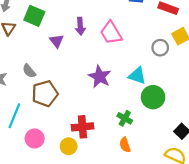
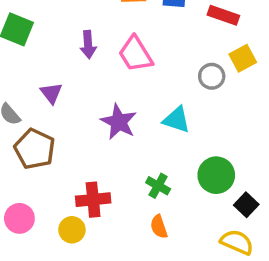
purple triangle: (57, 41) -> (51, 93), moved
brown pentagon: (45, 94) -> (35, 149), turned -30
green circle: (153, 97) -> (216, 175), moved

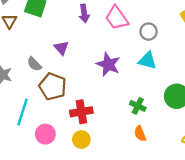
gray circle: (212, 76) -> (149, 32), moved
red cross: (93, 200) -> (81, 112), moved

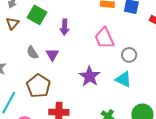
purple arrow: (84, 13) -> (65, 27), moved
gray semicircle: (34, 64) -> (32, 53), moved

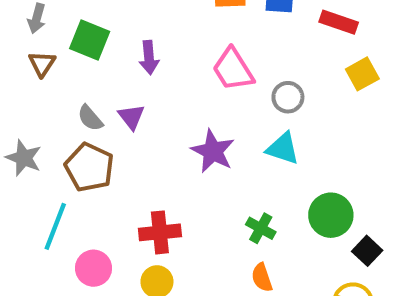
brown pentagon: (39, 86) -> (89, 167), moved

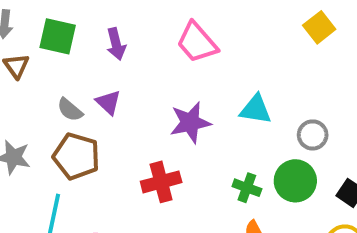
gray circle: (288, 97) -> (313, 135), moved
purple star: (213, 151) -> (190, 122), turned -30
green circle: (331, 215) -> (295, 181), moved
red cross: (160, 232) -> (161, 182), moved

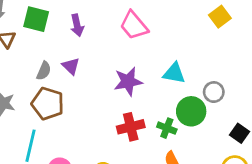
gray semicircle: (70, 110) -> (44, 71), turned -108
green circle: (295, 181) -> (191, 111), moved
red cross: (161, 182) -> (131, 127), moved

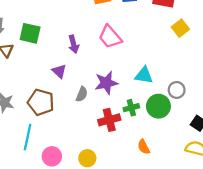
purple arrow: (77, 25) -> (74, 44), moved
gray semicircle: (44, 71) -> (82, 94), moved
green cross: (167, 128) -> (131, 108), moved, turned -35

